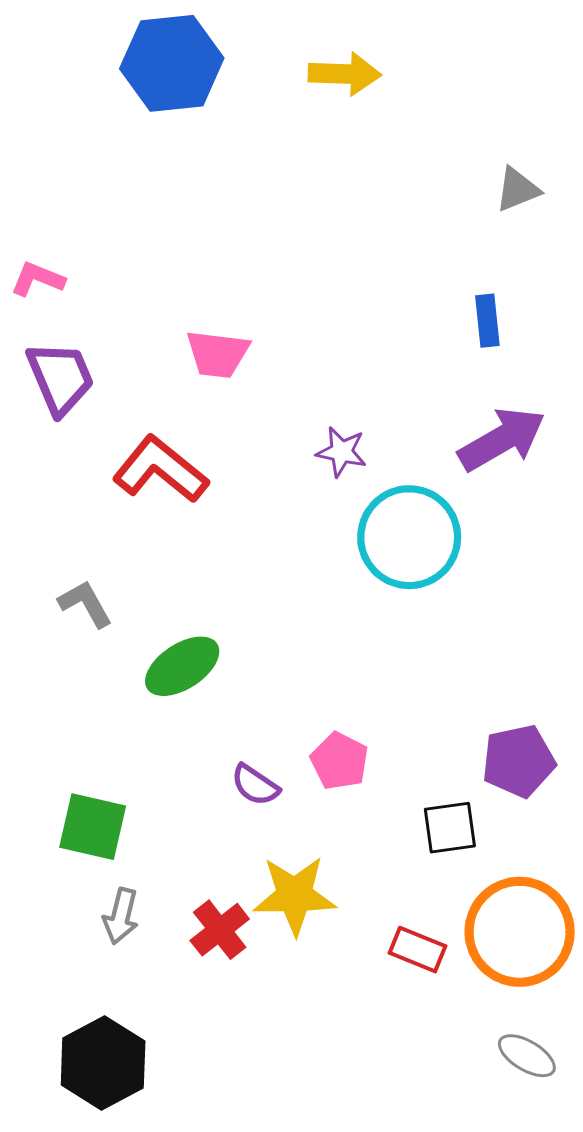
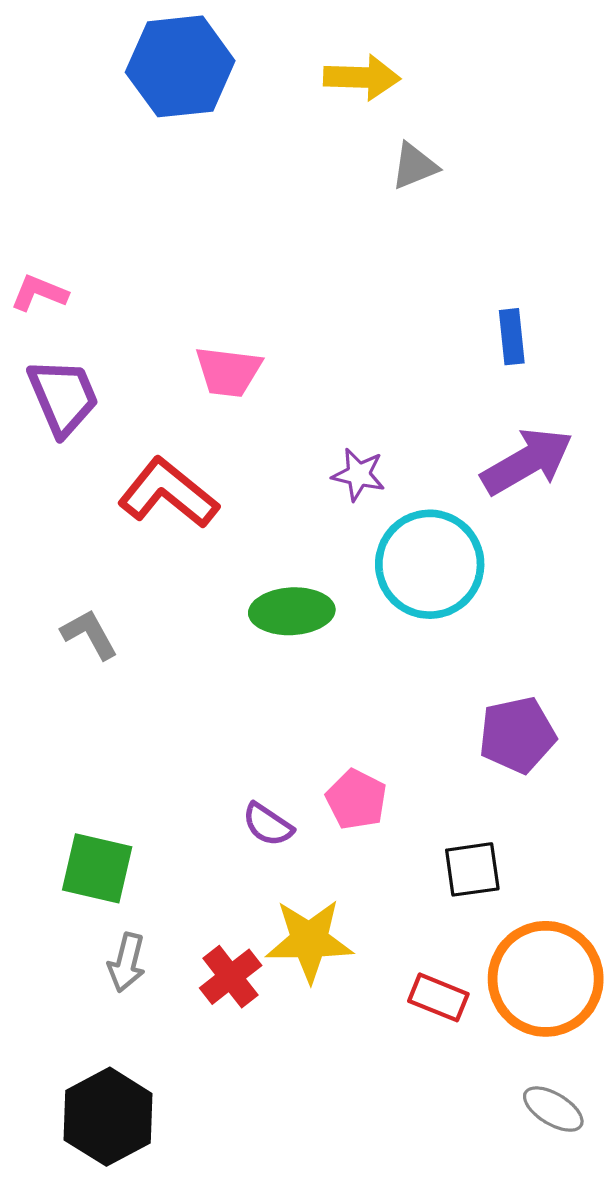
gray triangle: (517, 189) -> (414, 166), moved
green ellipse: (182, 666) -> (292, 611), moved, turned 30
purple pentagon: (519, 761) -> (517, 735), moved

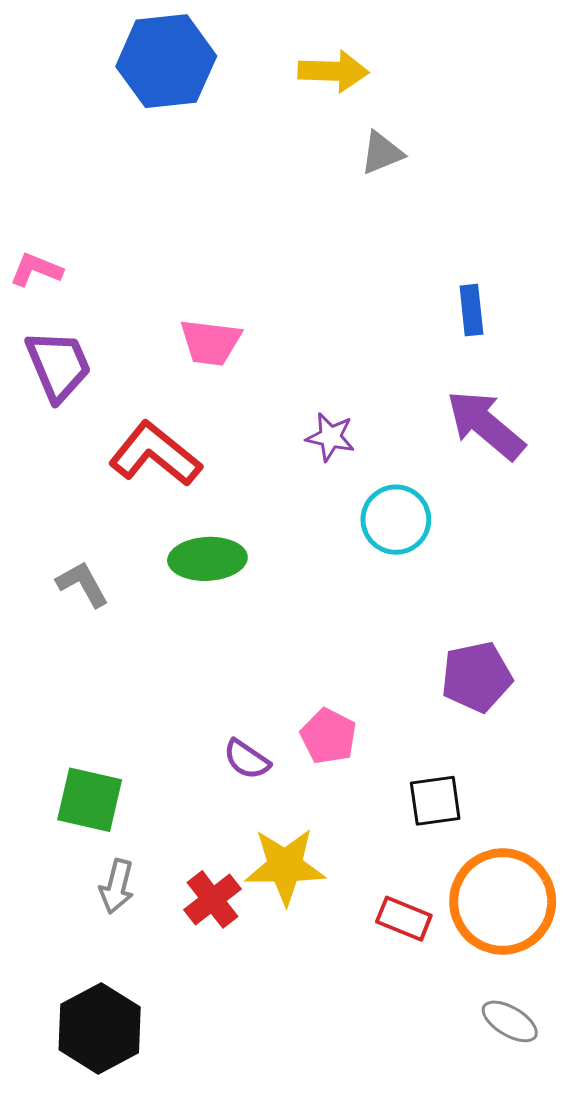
purple arrow: (527, 461) -> (486, 425), turned -110
cyan circle: (430, 564) -> (396, 520), size x0.7
green ellipse: (292, 611) -> (207, 559), moved

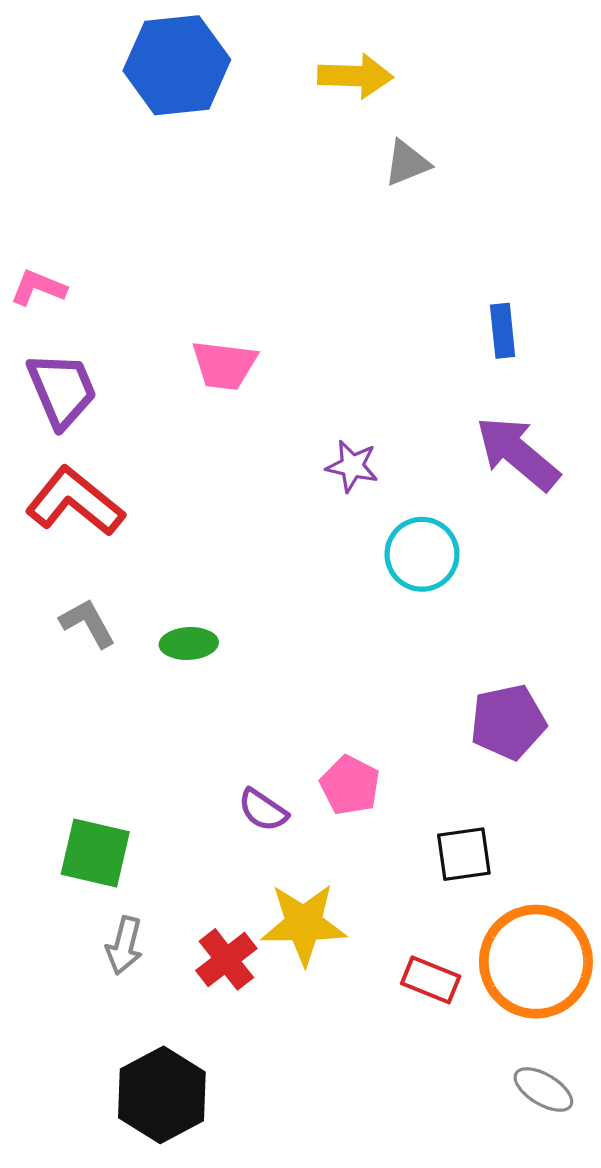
red L-shape: (155, 454) -> (75, 502), moved
green ellipse: (207, 559) -> (189, 643), moved, size x0.7
black hexagon: (100, 1028) -> (162, 1095), moved

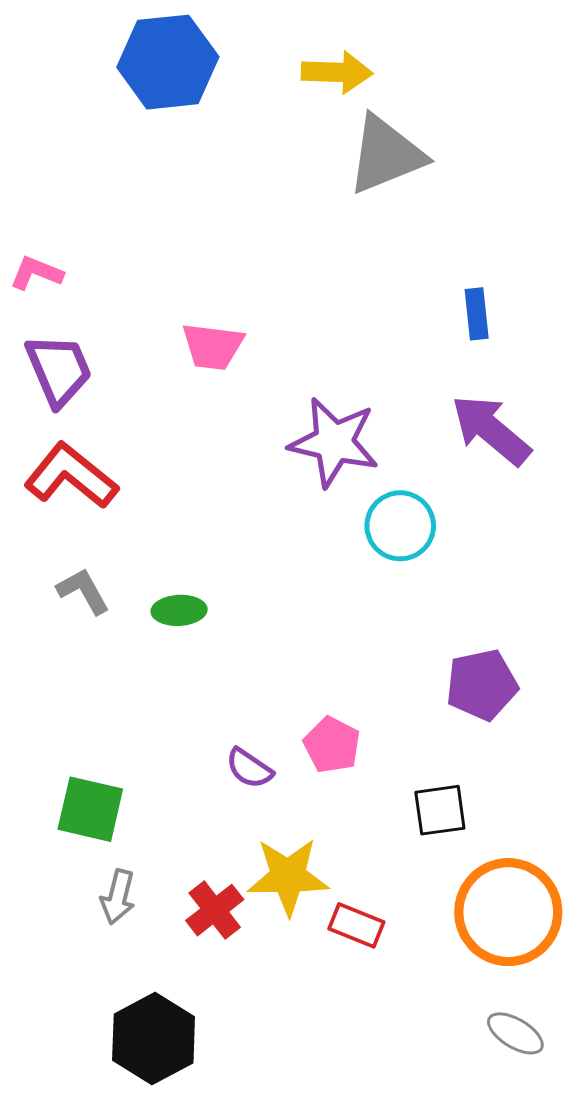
gray triangle: (407, 163) -> (386, 155), size x1.8
purple star: (352, 466) -> (334, 442), size x1.8
red rectangle: (431, 980) -> (356, 925), moved

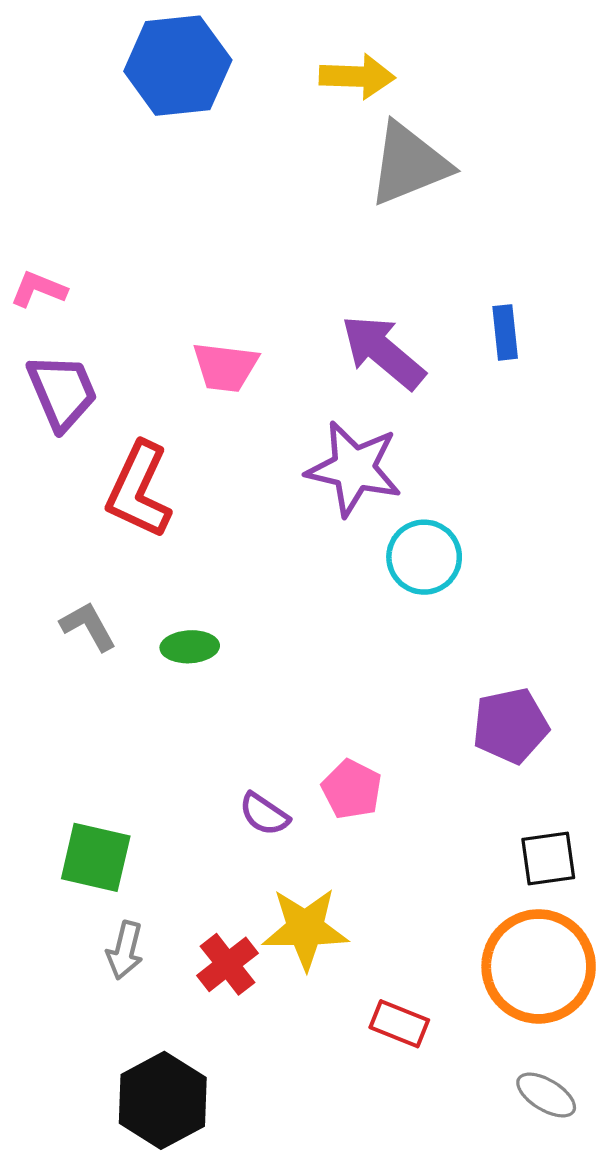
purple arrow: (491, 430) -> (383, 352), moved
red L-shape: (71, 476) -> (139, 490), moved, turned -104
black square: (440, 810) -> (548, 858), moved
red rectangle: (356, 925) -> (399, 1024), moved

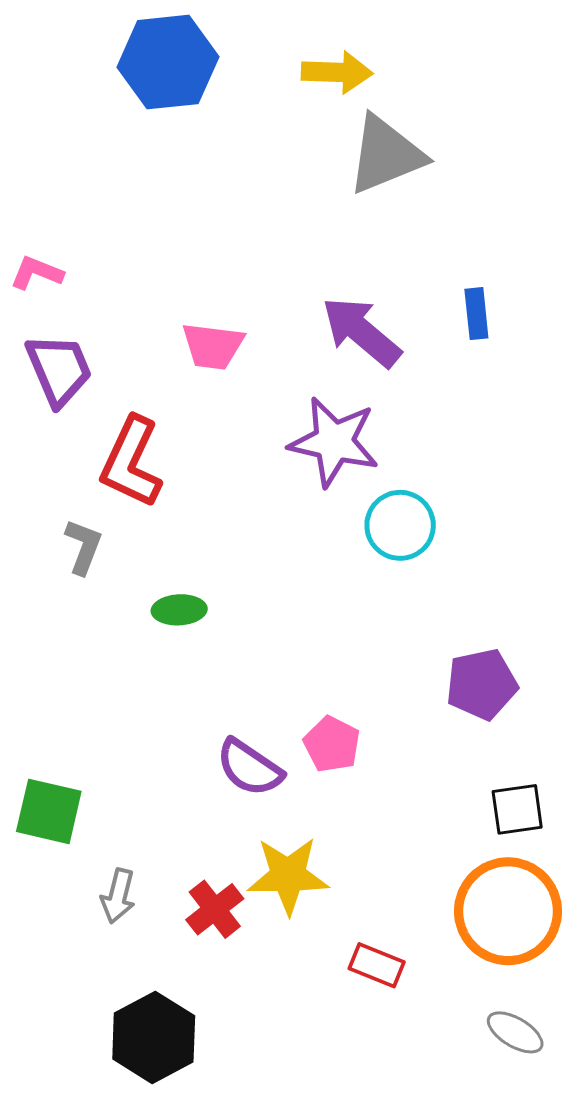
gray L-shape: (88, 626) -> (83, 547), moved, turned 50
purple semicircle: (264, 814) -> (249, 768), size x1.4
green square: (96, 857) -> (49, 811), moved

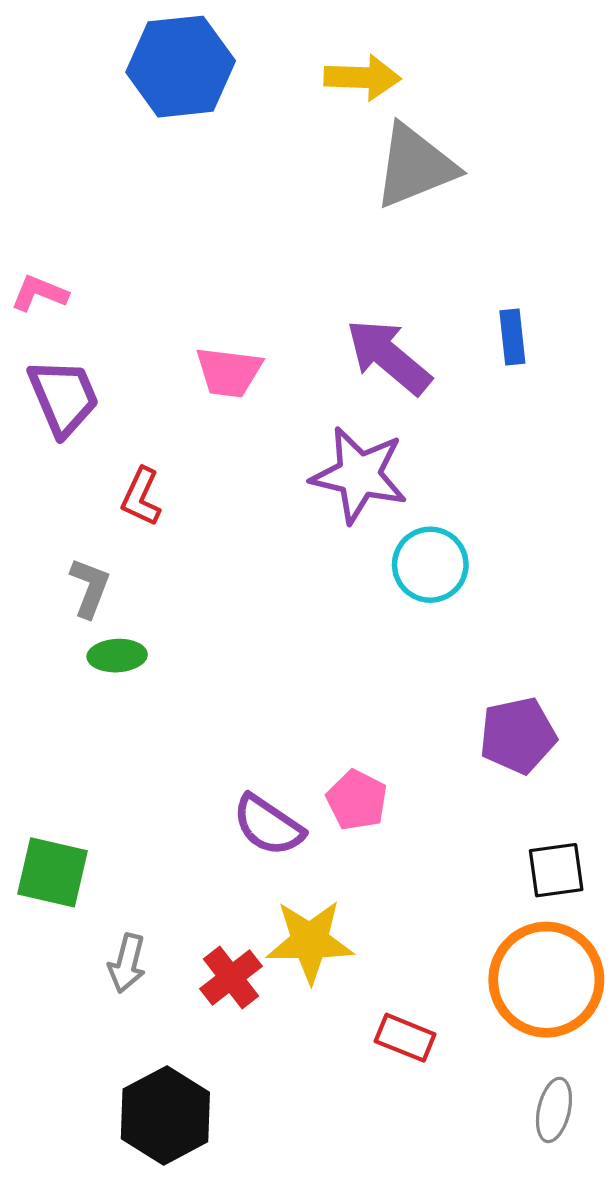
red L-shape: (131, 462) -> (141, 497), size x0.6
green ellipse: (179, 610) -> (117, 656), moved
gray ellipse: (515, 1032) -> (554, 1110), turned 72

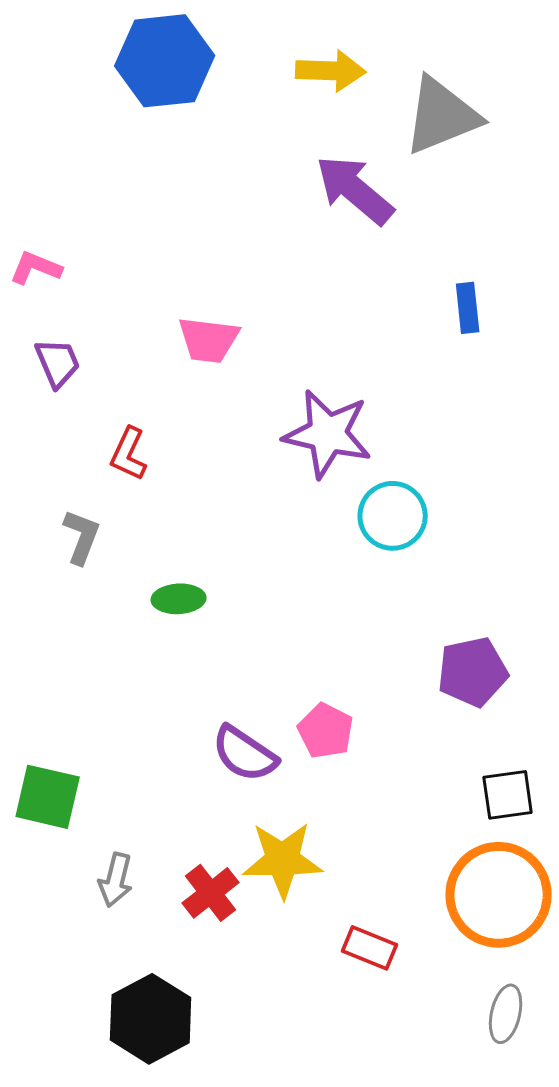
gray triangle: (415, 166) -> (442, 116), moved
purple arrow: (389, 357) -> (355, 190), moved
purple trapezoid: (63, 397) -> (58, 363), size x0.7
green ellipse: (117, 656) -> (179, 599), moved

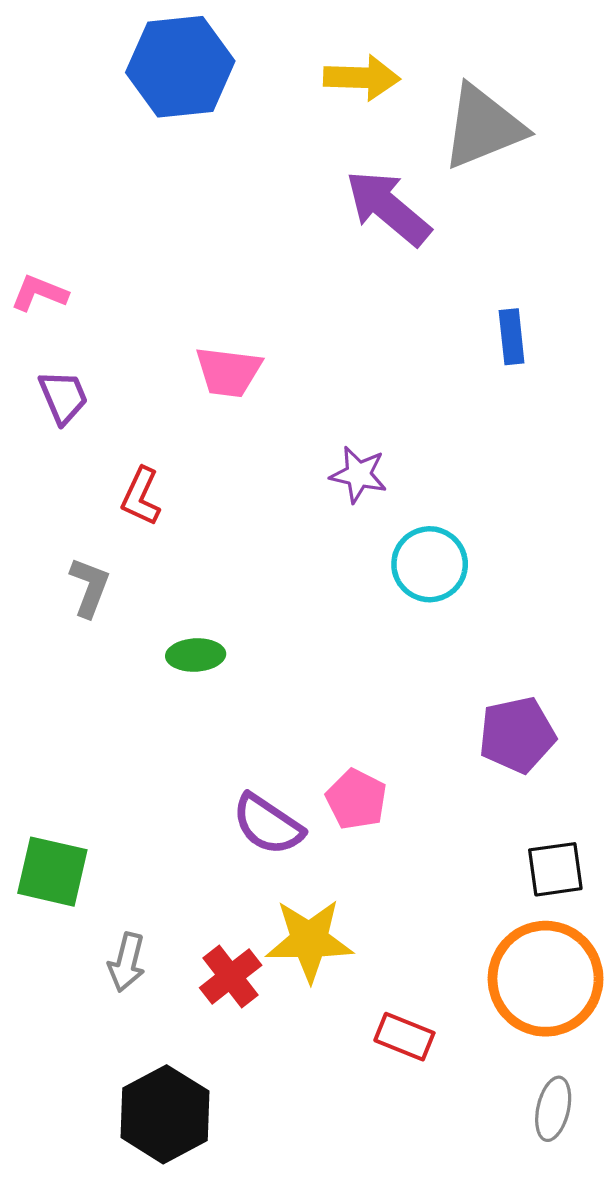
purple star: (328, 434) -> (359, 475), size x0.6

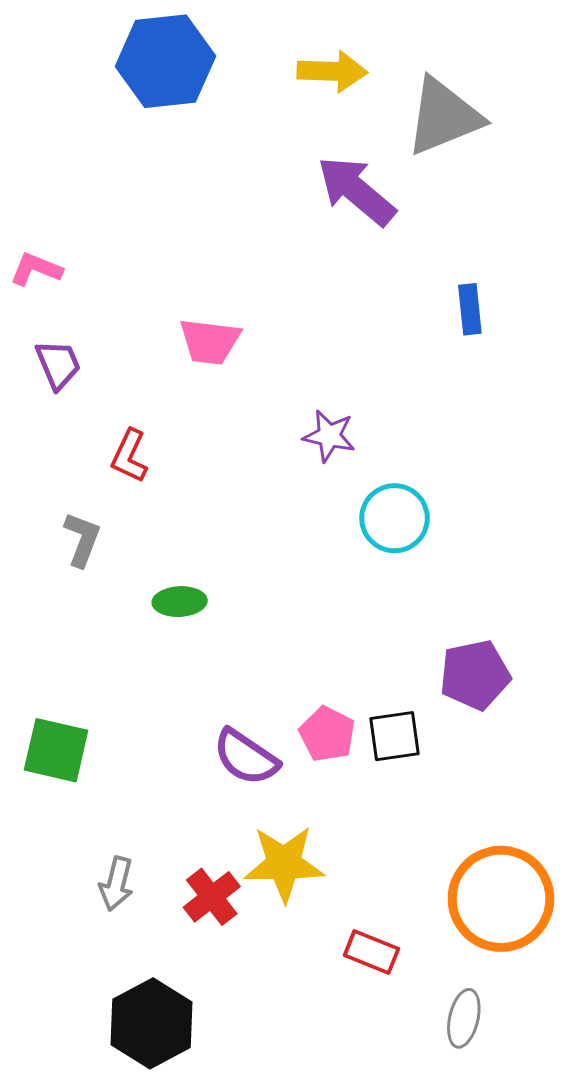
black square: (555, 869) -> (395, 736), moved
green square: (52, 872) -> (56, 750), moved
gray ellipse: (553, 1109) -> (464, 1018), moved

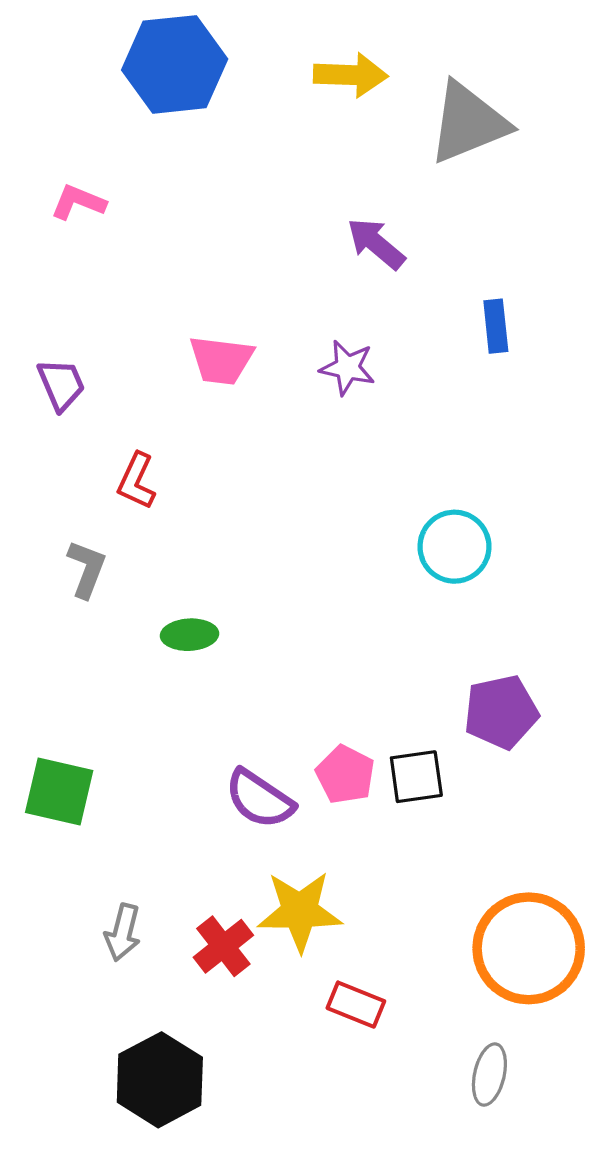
purple arrow: (356, 191) -> (376, 244), moved, size x0.7
pink L-shape: (36, 269) -> (78, 202), moved
purple star: (329, 436) -> (347, 368), moved
cyan circle: (395, 518) -> (454, 547), moved
red rectangle: (371, 952) -> (356, 1005), moved

